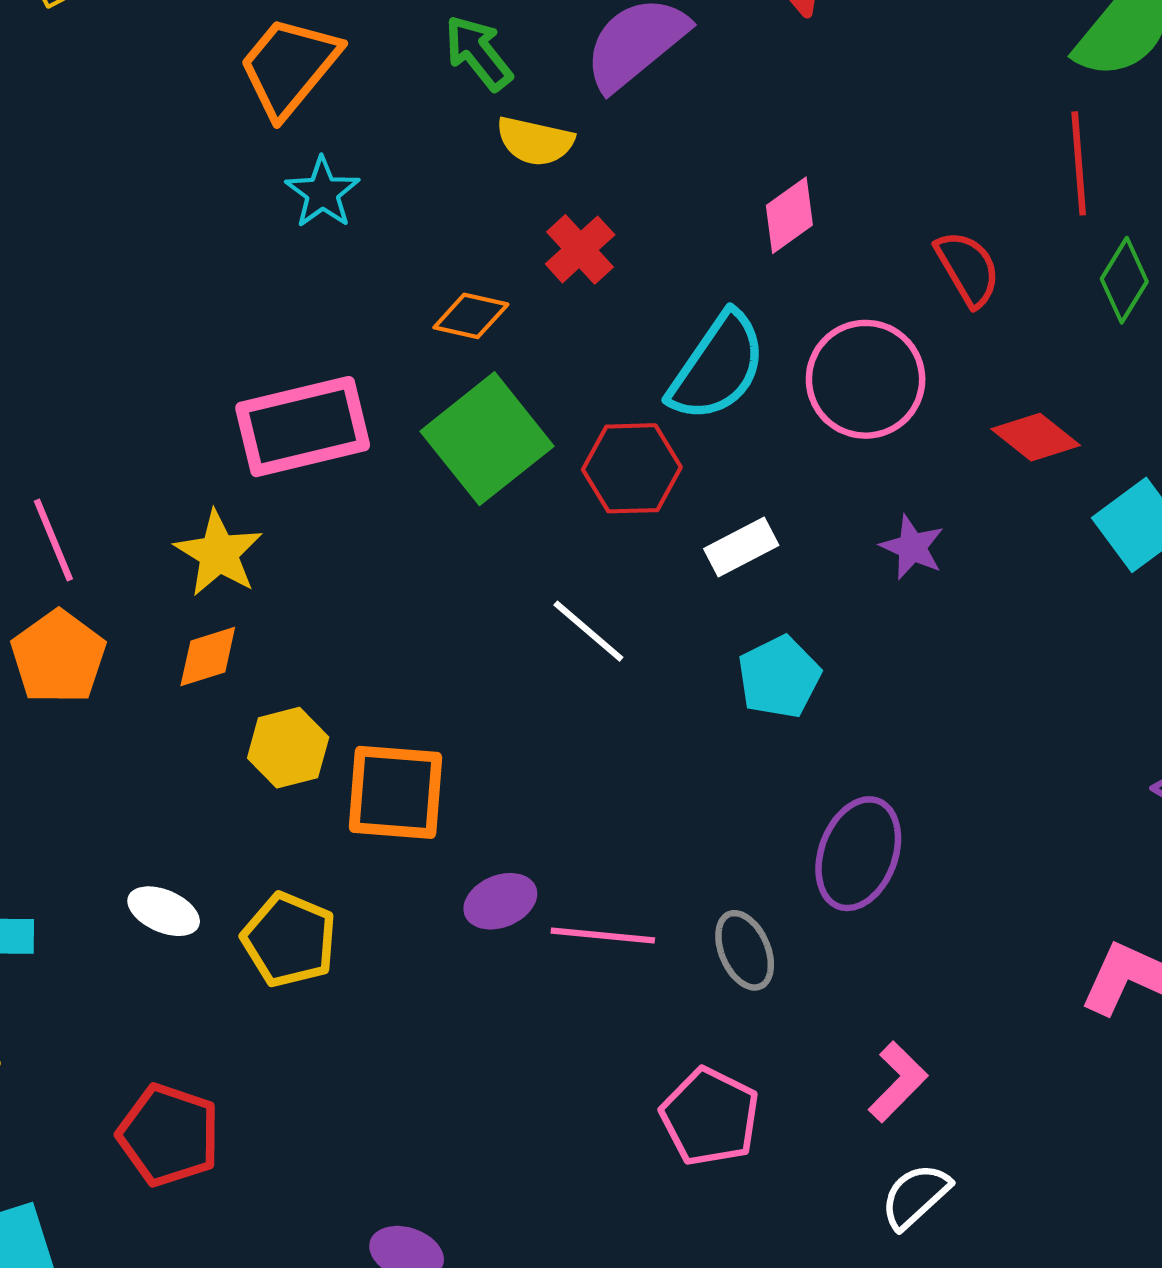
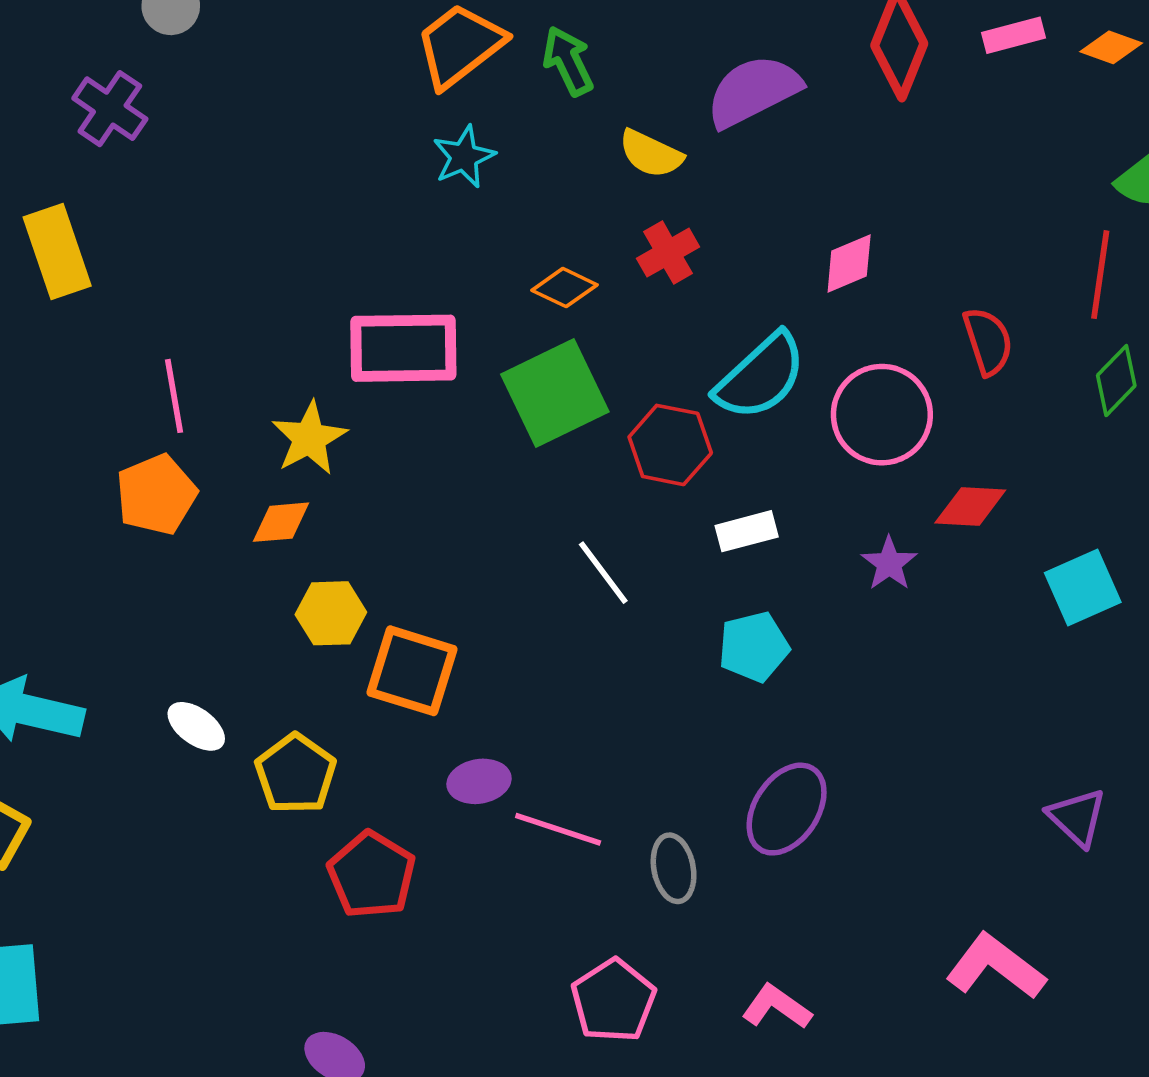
green arrow: (478, 53) -> (568, 61), moved
red diamond: (1036, 437) -> (970, 506), moved, turned -48
pink L-shape: (898, 1082) -> (777, 1007), turned -112
red pentagon: (169, 1135) -> (372, 875), moved

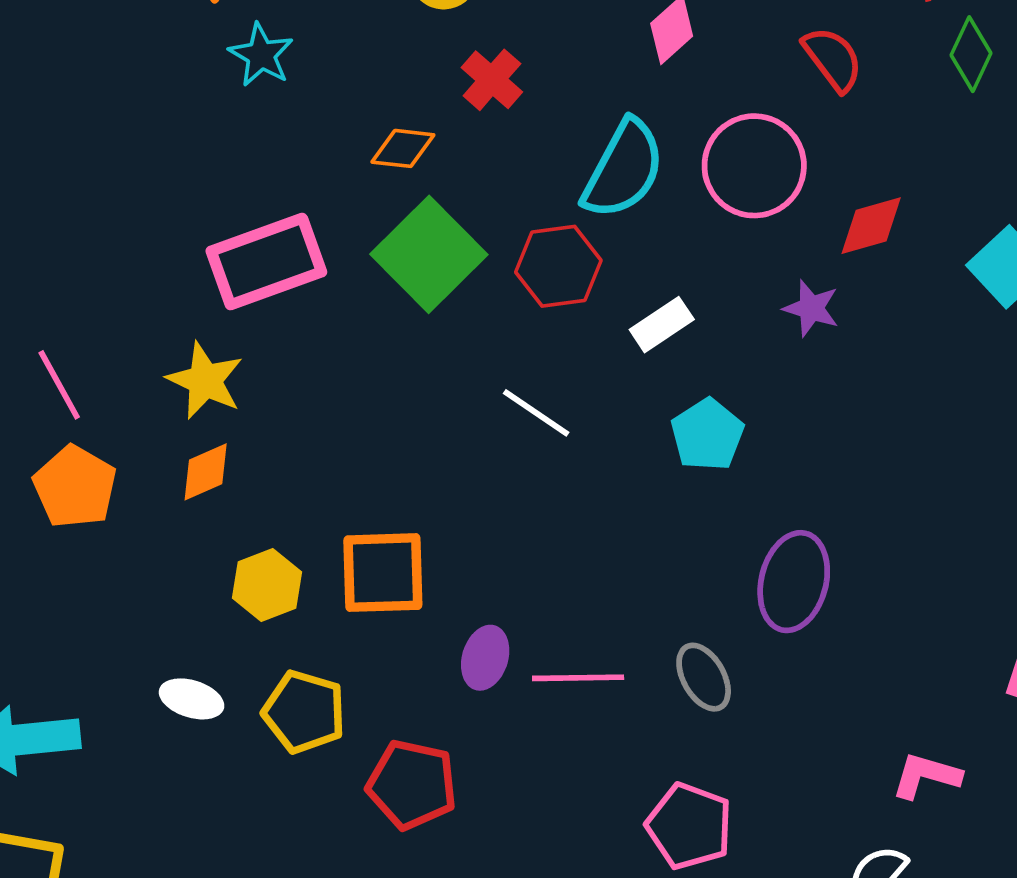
yellow hexagon: (331, 613) -> (267, 585), moved
purple ellipse: (479, 781) -> (485, 658), turned -44
pink L-shape: (777, 1007) -> (926, 776), moved

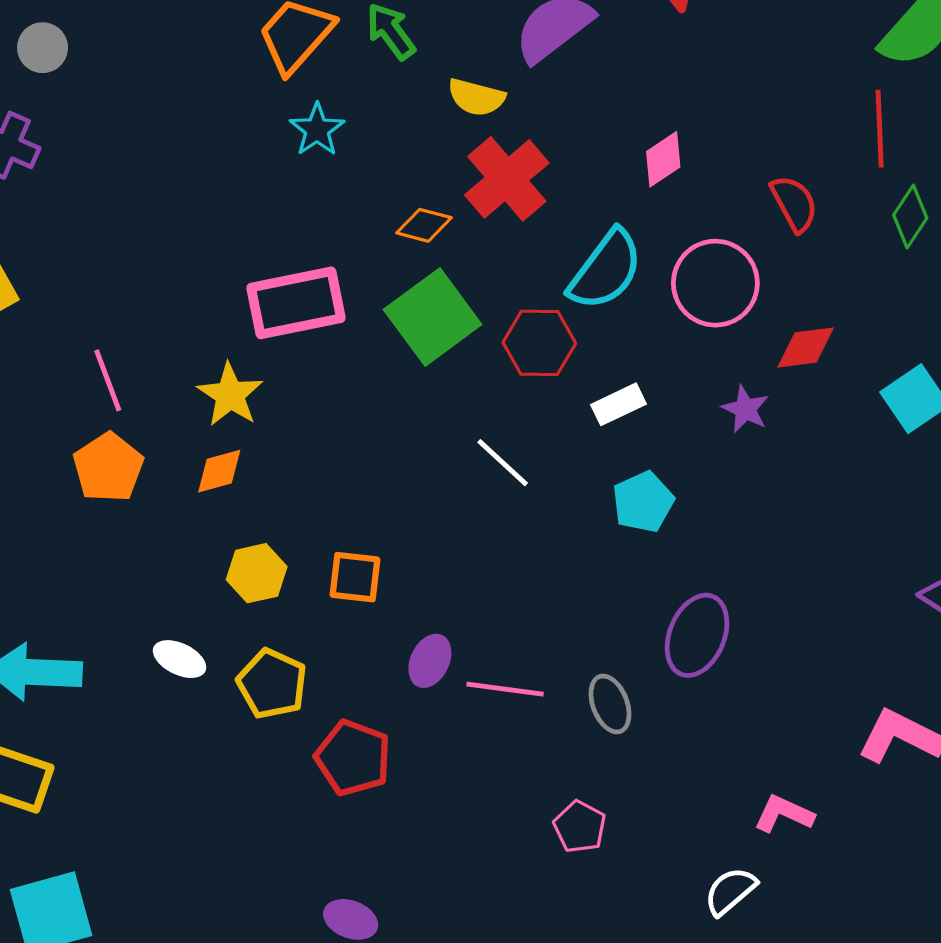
red cross: (492, 80) -> (507, 179), size x1.6
orange square: (383, 573) -> (355, 577), size x0.7
pink pentagon: (689, 826) -> (580, 827), size x0.7

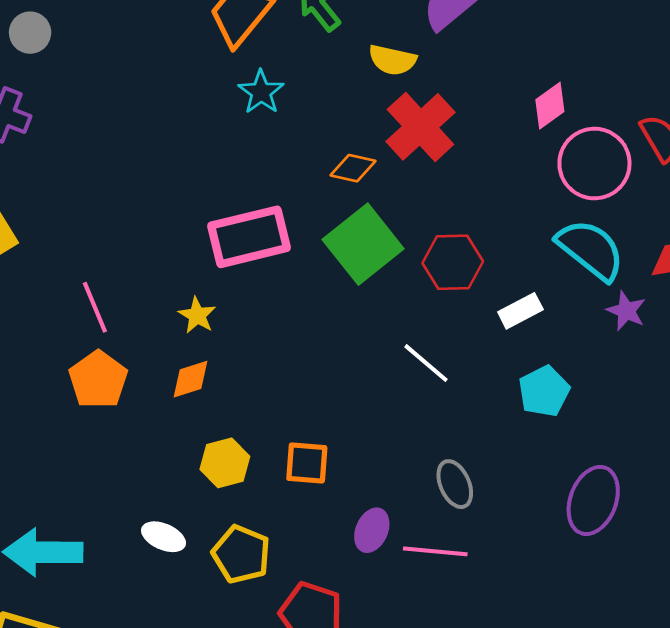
cyan semicircle: (606, 270) -> (591, 250), moved, turned -86
pink circle: (715, 283) -> (594, 164), moved
yellow star: (230, 395) -> (197, 315), size x0.7
gray ellipse: (610, 704) -> (455, 484), moved

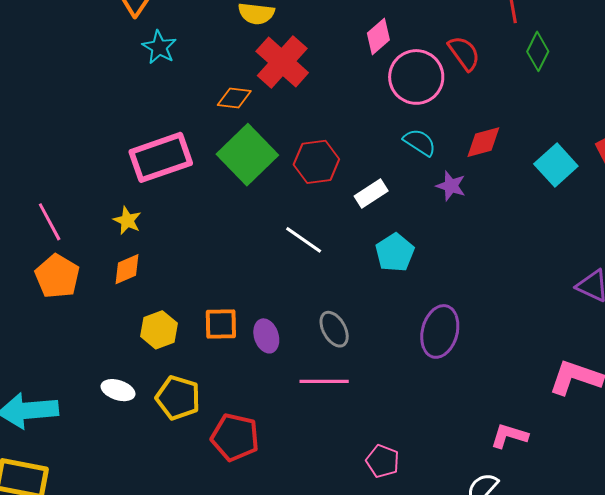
cyan semicircle: (591, 250) -> (420, 142), size x0.6
purple ellipse: (372, 530) -> (266, 336), moved, turned -36

